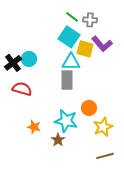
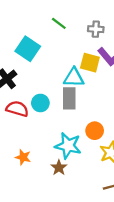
green line: (72, 17) -> (59, 23), moved
cyan square: (69, 37) -> (28, 49), moved
cyan circle: (29, 59) -> (40, 103), moved
orange star: (34, 127) -> (23, 157), moved

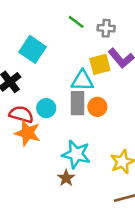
green line: (59, 23) -> (76, 22), moved
yellow square: (90, 63) -> (100, 64), turned -30
orange circle: (95, 131) -> (97, 107), moved
orange star: (23, 157) -> (27, 133), moved, size x1.5

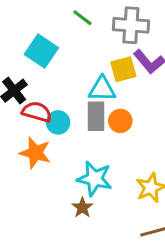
green line: (76, 22) -> (82, 18), moved
gray cross: (106, 28) -> (131, 25), size x1.6
red semicircle: (21, 114) -> (37, 112), moved

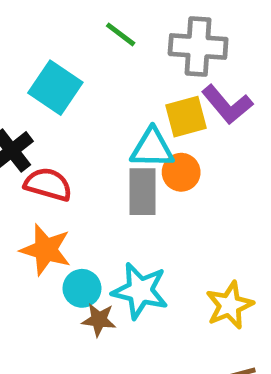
orange circle: (120, 121) -> (181, 172), moved
cyan circle: (58, 122) -> (82, 288), moved
brown star: (82, 207) -> (99, 320), moved, turned -30

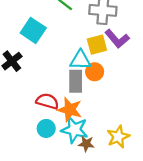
red semicircle: (48, 184) -> (47, 101), moved
orange star: (46, 250) -> (70, 110), moved
brown star: (99, 320) -> (86, 144), moved

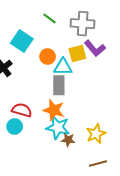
orange circle: (95, 72) -> (48, 57), moved
red semicircle: (47, 101) -> (22, 110), moved
cyan circle: (46, 128) -> (15, 126), moved

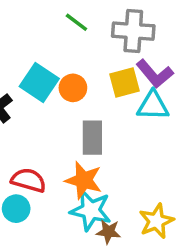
cyan square: (22, 41) -> (39, 83), moved
cyan triangle: (63, 67) -> (153, 106), moved

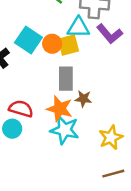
yellow square: (124, 83) -> (68, 45), moved
cyan triangle: (153, 106) -> (78, 28), moved
brown star: (108, 232) -> (83, 99), moved

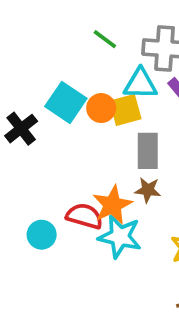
gray rectangle: (66, 79) -> (148, 151), moved
red semicircle: (21, 109) -> (84, 216), moved
orange star: (60, 109) -> (112, 205), turned 30

